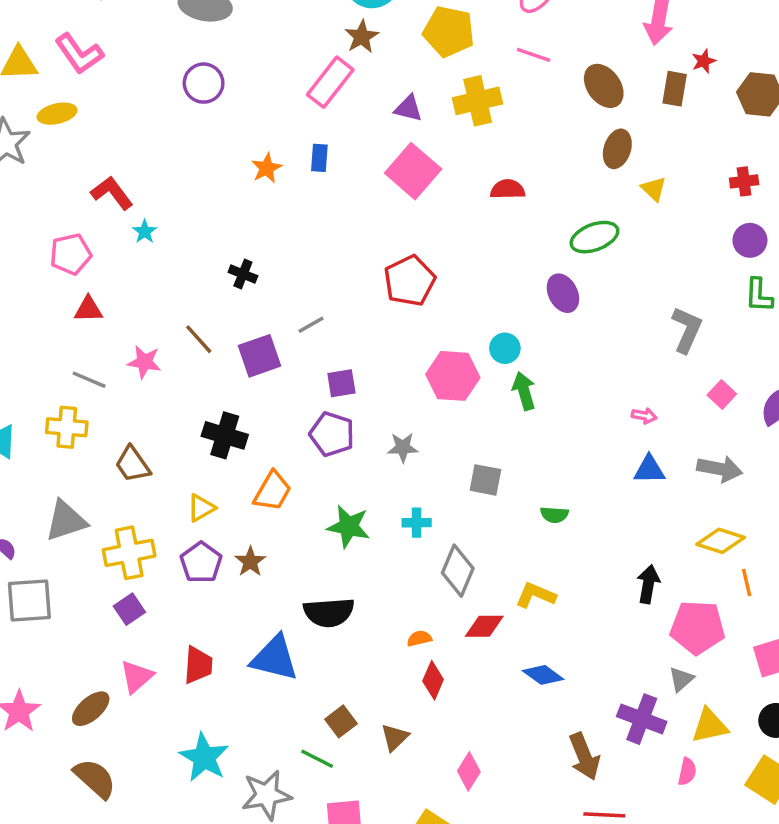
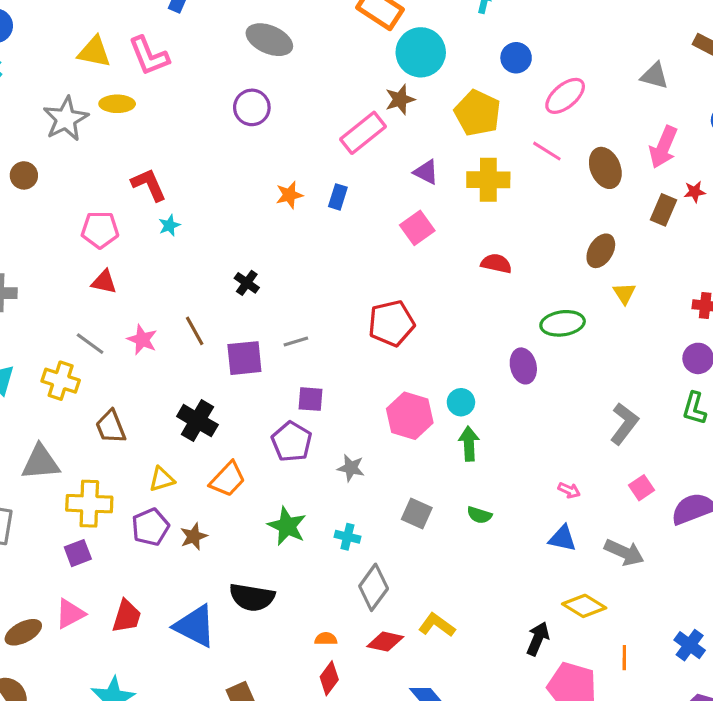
brown ellipse: (604, 86) -> (605, 168), moved
pink square: (413, 171) -> (417, 228), size x0.7
green semicircle: (554, 515) -> (479, 515), moved
yellow diamond: (721, 541) -> (584, 606), moved

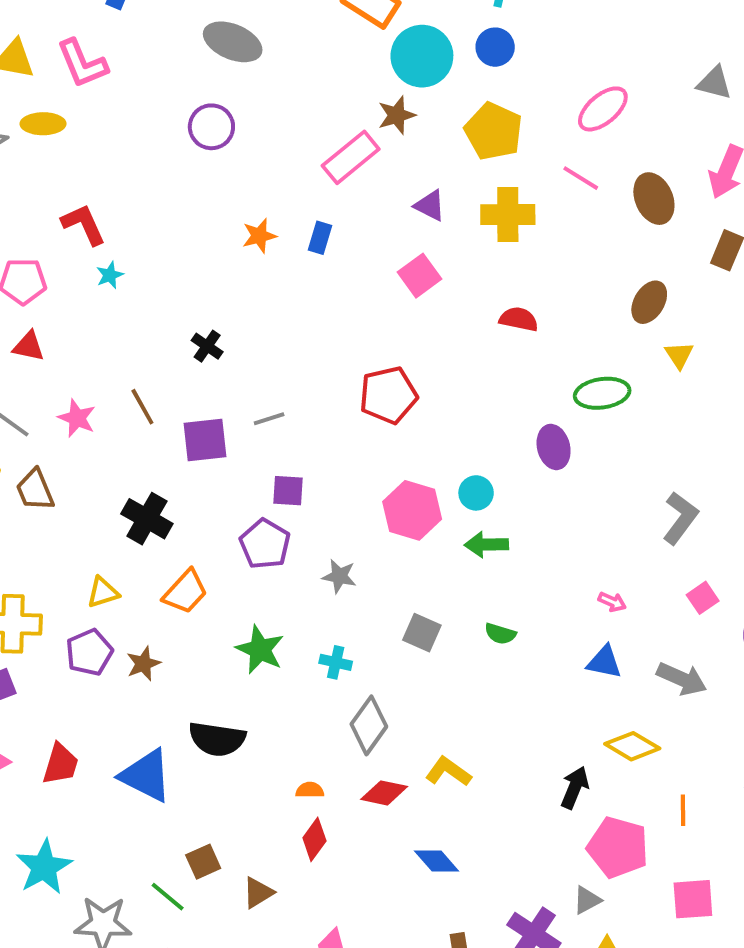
blue circle: (516, 58) -> (495, 47), moved
brown trapezoid: (111, 427) -> (35, 490), moved
green arrow: (469, 444) -> (486, 545), turned -88

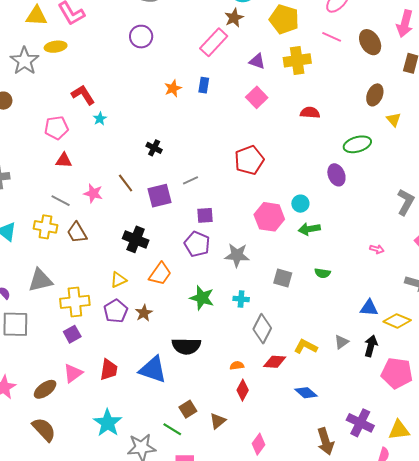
gray star: (339, 576) -> (237, 255), size x1.4
blue triangle: (604, 662) -> (369, 308), moved
gray triangle: (587, 900) -> (341, 342), moved

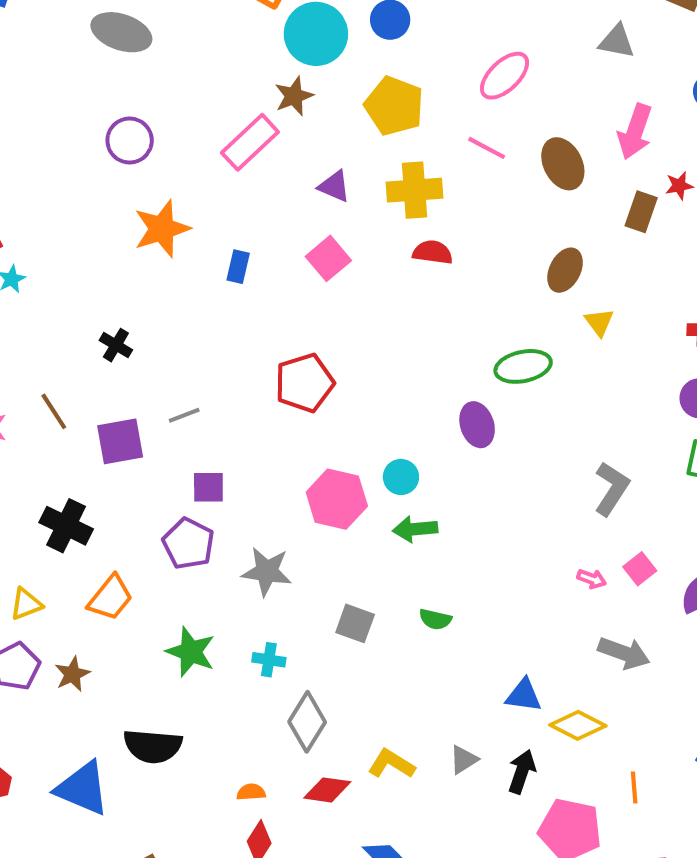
purple circle: (141, 37) -> (130, 140), moved
blue rectangle: (204, 85) -> (238, 267), moved
orange star: (173, 88) -> (162, 229), size x1.6
red semicircle: (310, 113) -> (433, 252), moved
pink arrow: (377, 249) -> (592, 579), moved

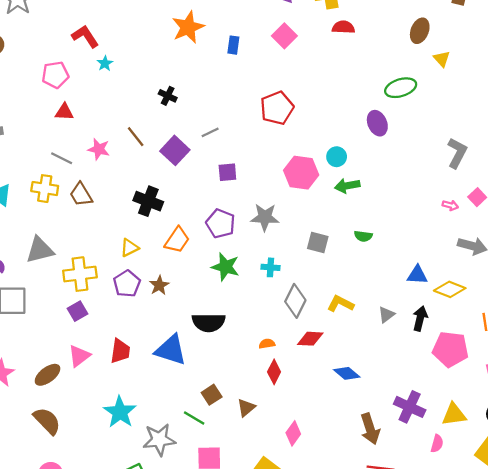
purple square: (120, 441) -> (175, 150), turned -32
purple pentagon: (188, 544) -> (221, 223), moved
yellow L-shape: (391, 764) -> (340, 304), moved

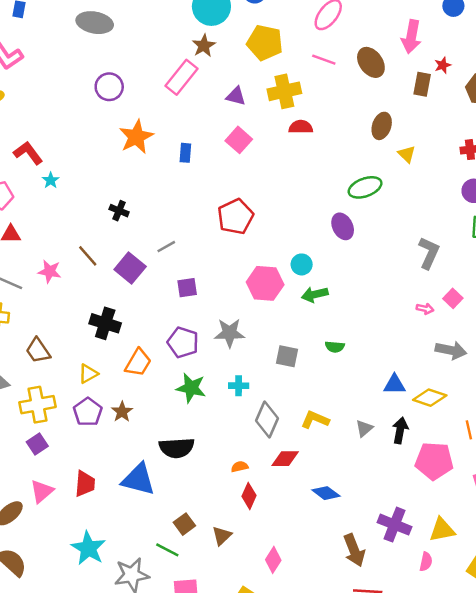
brown trapezoid: (81, 195) -> (38, 351), moved

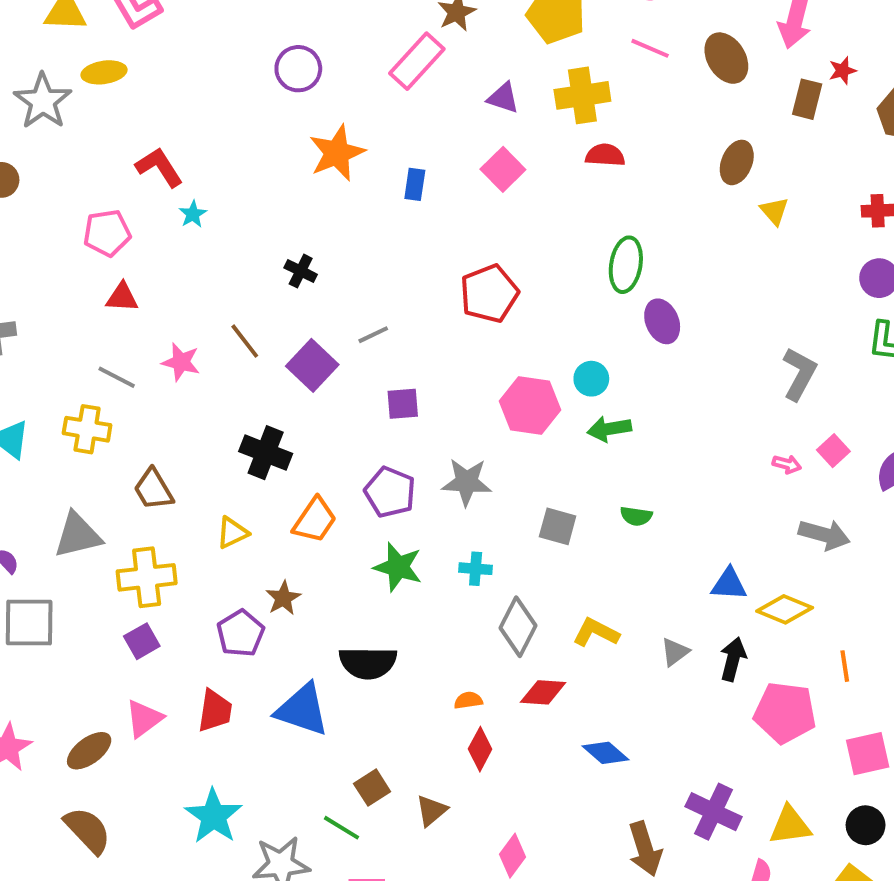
green ellipse: (365, 187) -> (626, 265), moved, turned -64
purple pentagon: (88, 412) -> (240, 633), moved

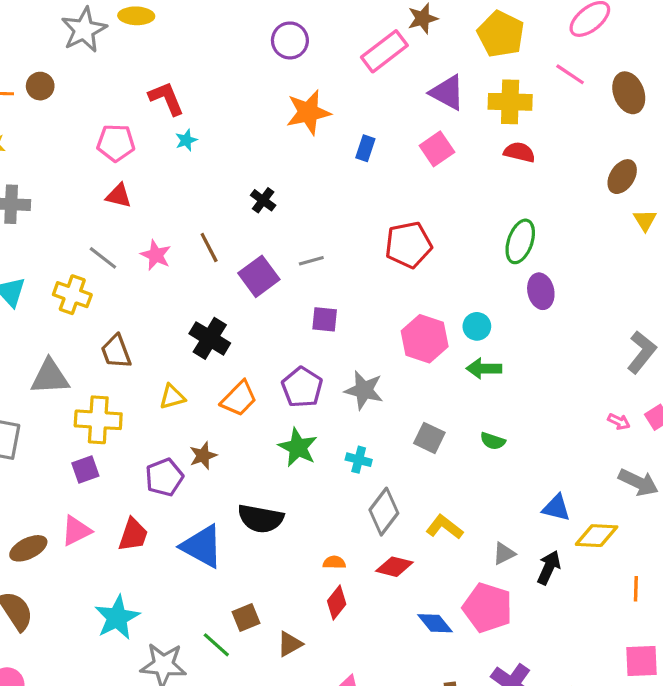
purple triangle: (503, 98) -> (447, 93), size x1.4
yellow diamond: (785, 609) -> (597, 536), turned -30
pink pentagon: (785, 713) -> (488, 608), moved

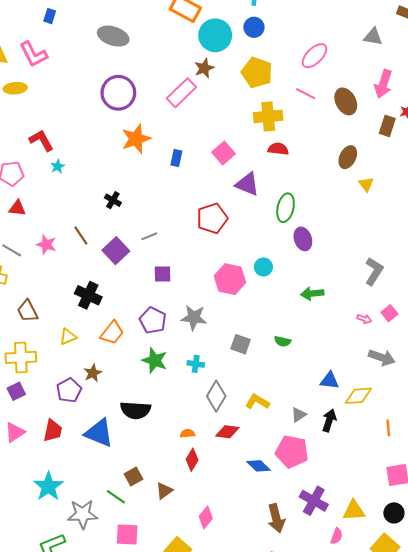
purple circle: (290, 40) -> (118, 93), size x1.4
purple triangle: (447, 93) -> (247, 184), moved
green arrow: (484, 368) -> (312, 293), moved

